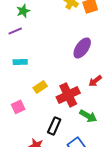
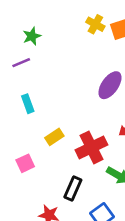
cyan rectangle: (20, 62) -> (28, 104), turned 72

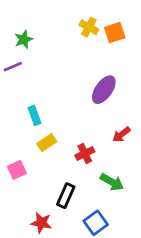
cyan rectangle: (28, 104) -> (35, 115), moved
red cross: (91, 147) -> (85, 154), size x0.6

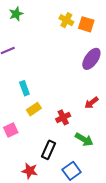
orange square: (115, 33) -> (86, 24), turned 35
green star: (24, 39) -> (16, 14), moved
purple ellipse: (104, 90) -> (91, 59), moved

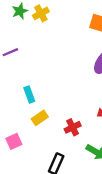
yellow cross: (66, 20) -> (41, 13), moved, turned 32

